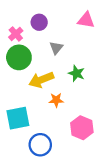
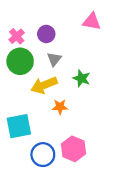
purple circle: (39, 22) -> (46, 34), moved
gray triangle: (56, 48) -> (54, 59), moved
pink hexagon: (82, 128) -> (74, 149), moved

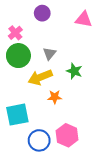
purple circle: (46, 34) -> (42, 13), moved

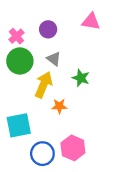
purple circle: (42, 13) -> (48, 29), moved
gray triangle: (49, 54) -> (54, 59), turned -32
yellow arrow: (40, 77) -> (44, 85), turned 135

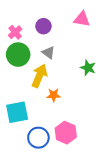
green star: (81, 78) -> (88, 68), moved

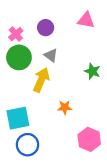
orange star: (54, 95) -> (65, 107), moved
pink hexagon: (66, 133) -> (89, 139), moved
blue circle: (38, 138) -> (27, 145), moved

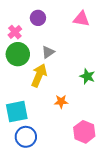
purple circle: (46, 28) -> (38, 18), moved
gray triangle: (51, 55) -> (48, 52), turned 48
green star: (92, 71) -> (87, 76), moved

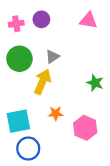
pink cross: (15, 32) -> (16, 24), moved, turned 32
orange star: (61, 102) -> (56, 113), moved
pink hexagon: (84, 132) -> (85, 128), moved

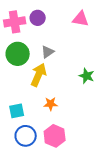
pink cross: (16, 24) -> (15, 22), size x1.5
cyan square: (18, 121) -> (17, 111), size x0.7
pink hexagon: (85, 128) -> (55, 136), moved

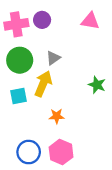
cyan square: (17, 111) -> (19, 96), moved

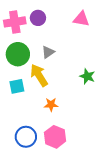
yellow arrow: (43, 84) -> (39, 75), turned -55

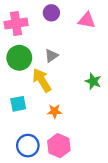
purple circle: (38, 18) -> (51, 13), moved
cyan square: (17, 86) -> (18, 104), moved

